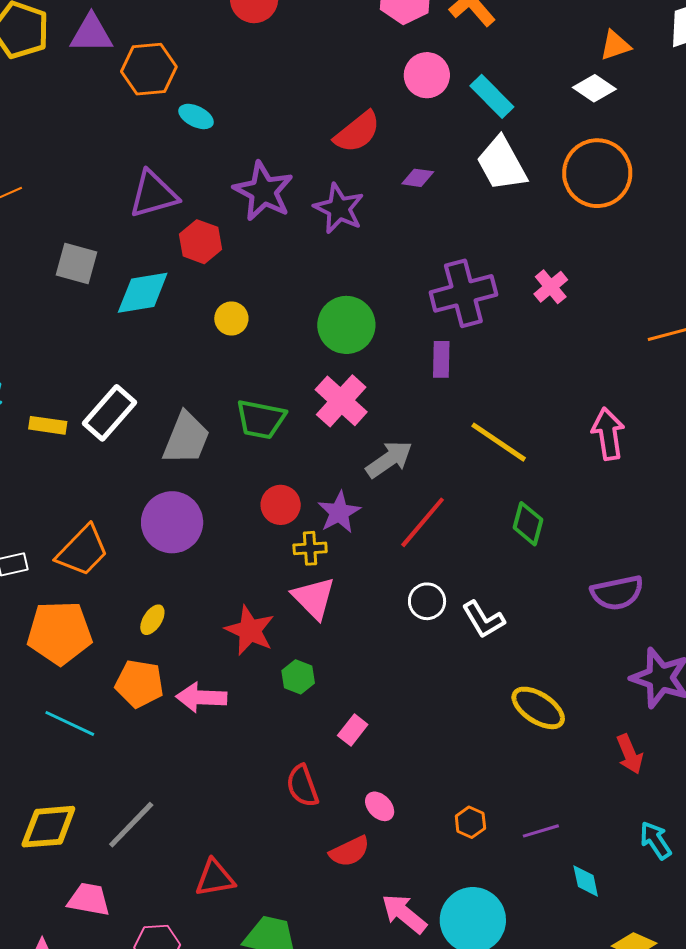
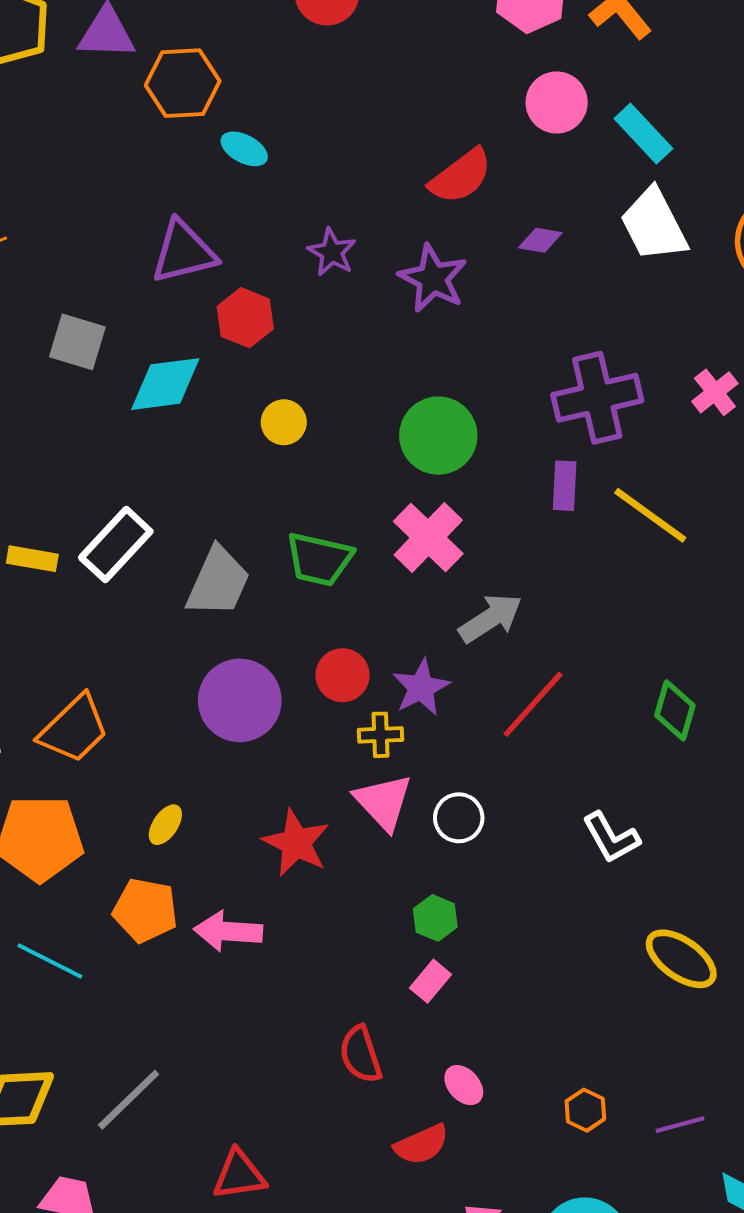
purple star: (263, 191) -> (332, 252), size x0.6
yellow line: (499, 442) -> (650, 515), moved
purple circle: (172, 522) -> (240, 700), moved
white circle: (427, 601) -> (459, 818), moved
green hexagon: (298, 677) -> (435, 918), moved

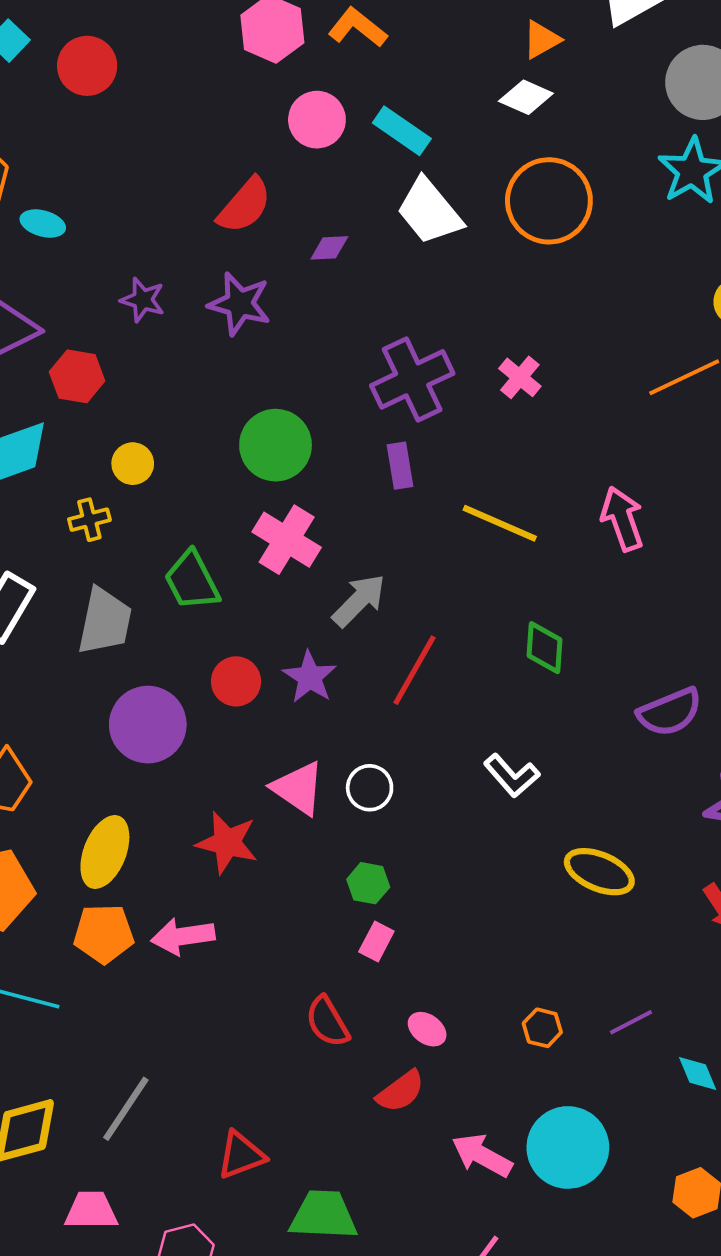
pink cross: (715, 392) -> (520, 377), moved
yellow line: (650, 515) -> (500, 523), moved
green trapezoid: (319, 559) -> (192, 581), turned 62
yellow cross: (380, 735) -> (89, 520), moved
yellow ellipse: (165, 825) -> (105, 852), size x1.8

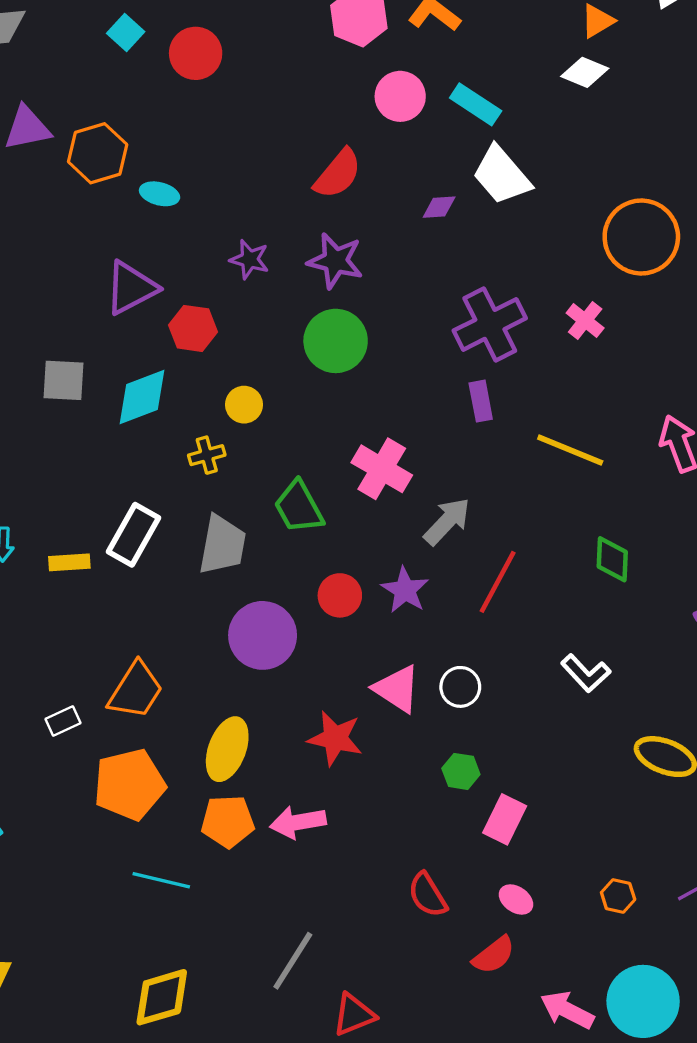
orange circle: (549, 201) -> (641, 237), moved
purple diamond: (329, 248) -> (439, 207), moved
green circle: (276, 445) -> (336, 341), moved
pink rectangle: (376, 941) -> (505, 819), moved, size x1.4
gray line: (126, 1109) -> (293, 961), moved

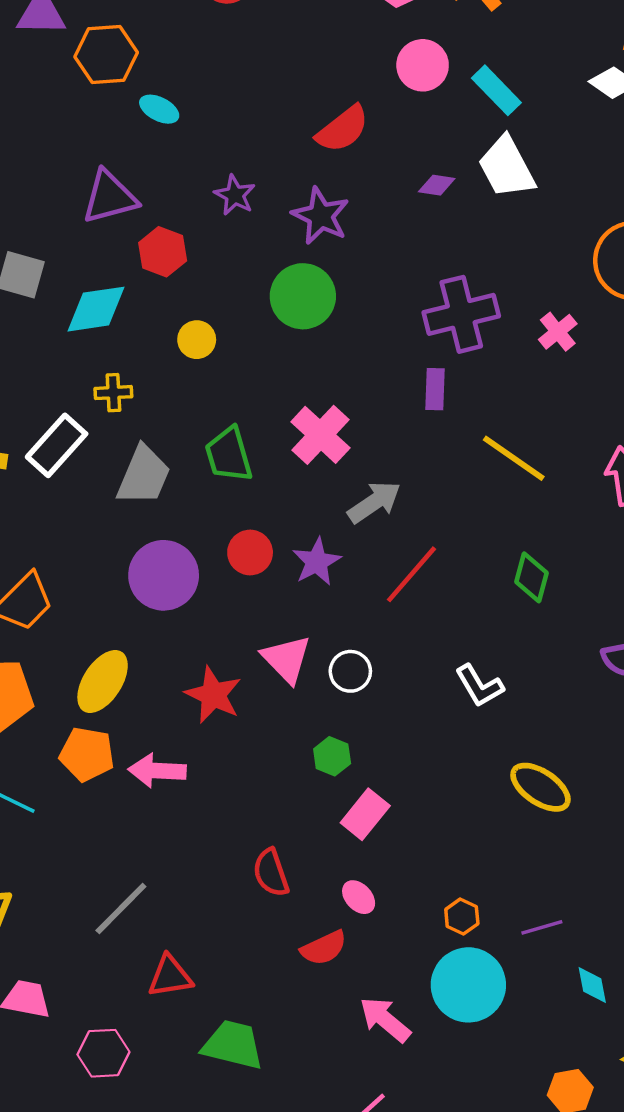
yellow cross: (207, 455) -> (113, 393), moved
cyan circle: (643, 1001) -> (468, 985), moved

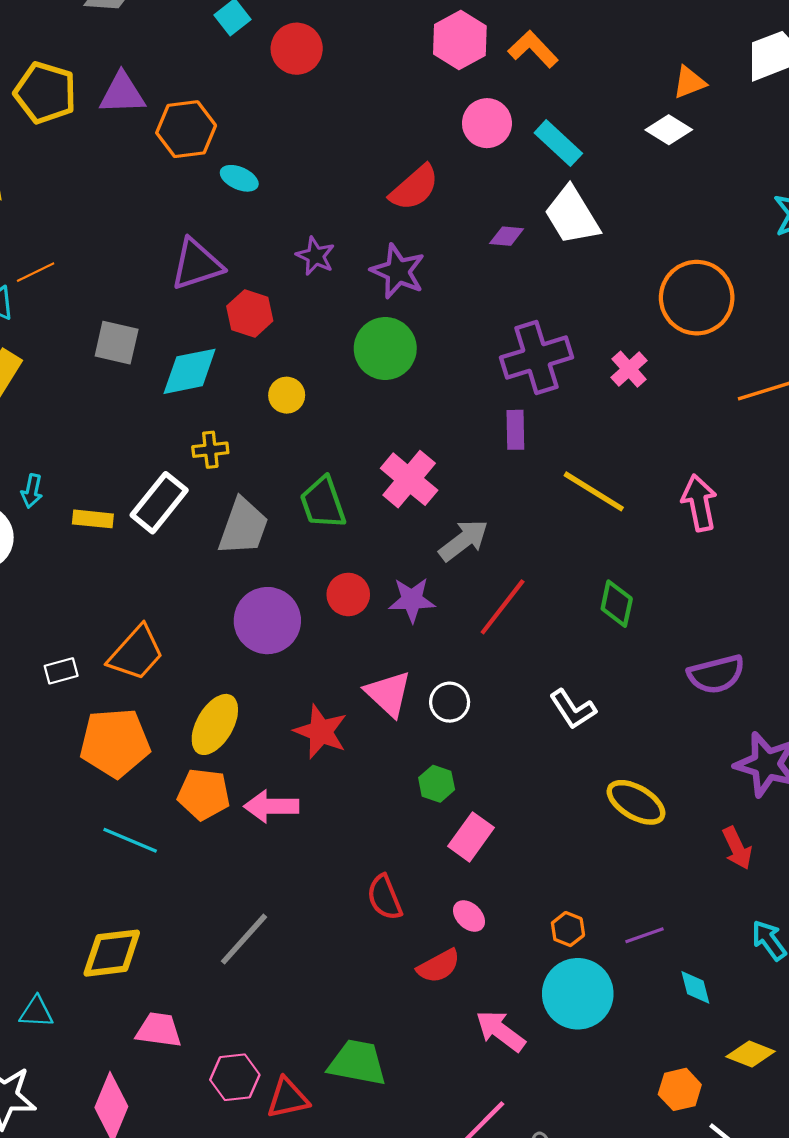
purple star: (317, 562) -> (412, 600), turned 30
red triangle: (170, 976) -> (288, 1098), moved

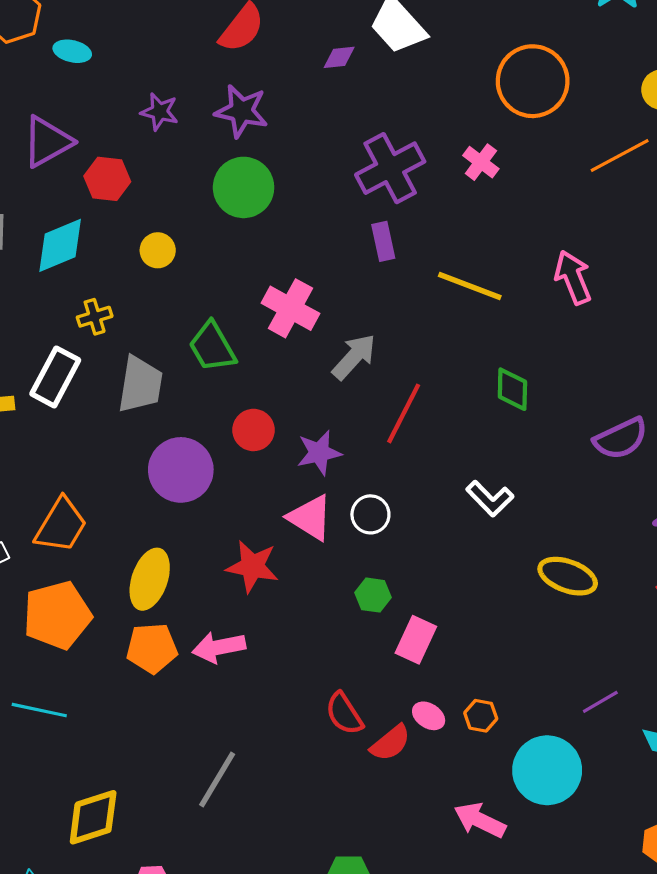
purple star: (412, 600) -> (319, 453), moved
cyan line: (130, 840) -> (39, 710), moved
orange hexagon: (568, 929) -> (481, 716), moved
red semicircle: (439, 966) -> (390, 743), moved

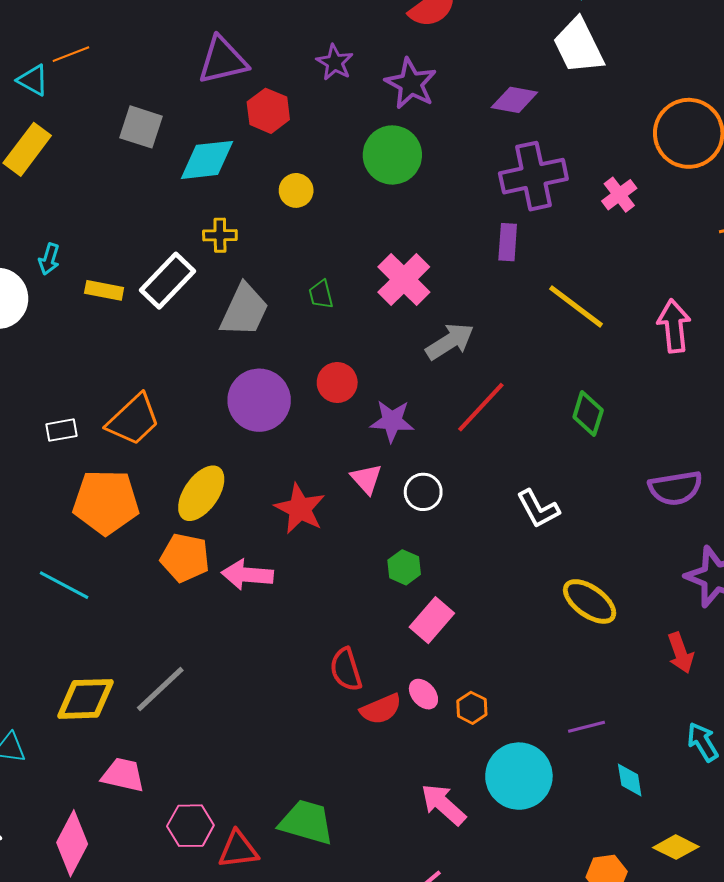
purple diamond: (339, 57) -> (514, 100), moved, size x1.4
green trapezoid: (212, 347) -> (321, 294), size x0.6
pink triangle: (310, 518) -> (366, 479), size x0.7
gray line: (217, 779) -> (160, 689), moved

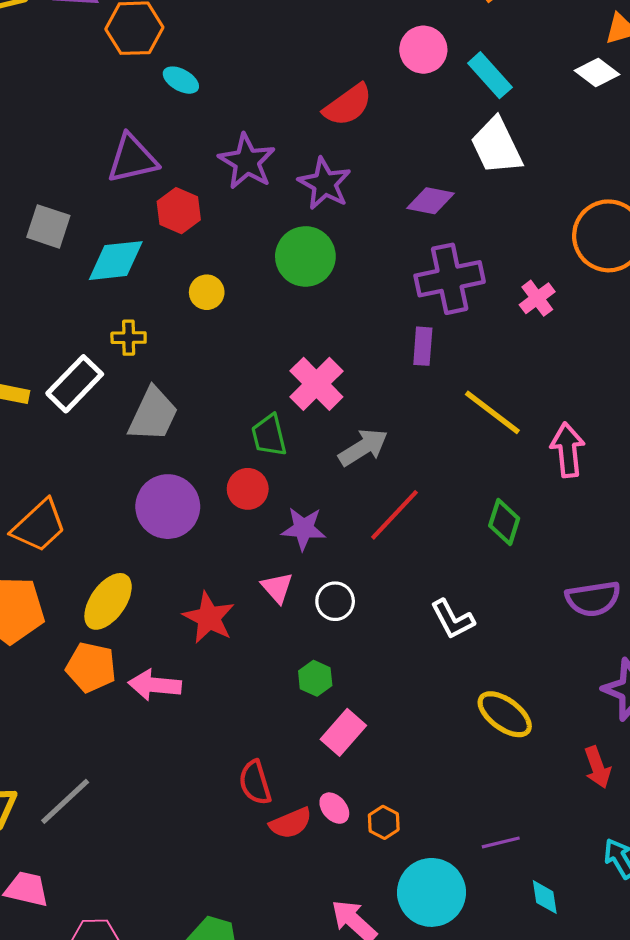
purple star: (335, 62) -> (247, 161), size x1.5
green trapezoid: (321, 294) -> (269, 435), moved, size x1.4
pink arrow: (674, 326) -> (568, 450), moved

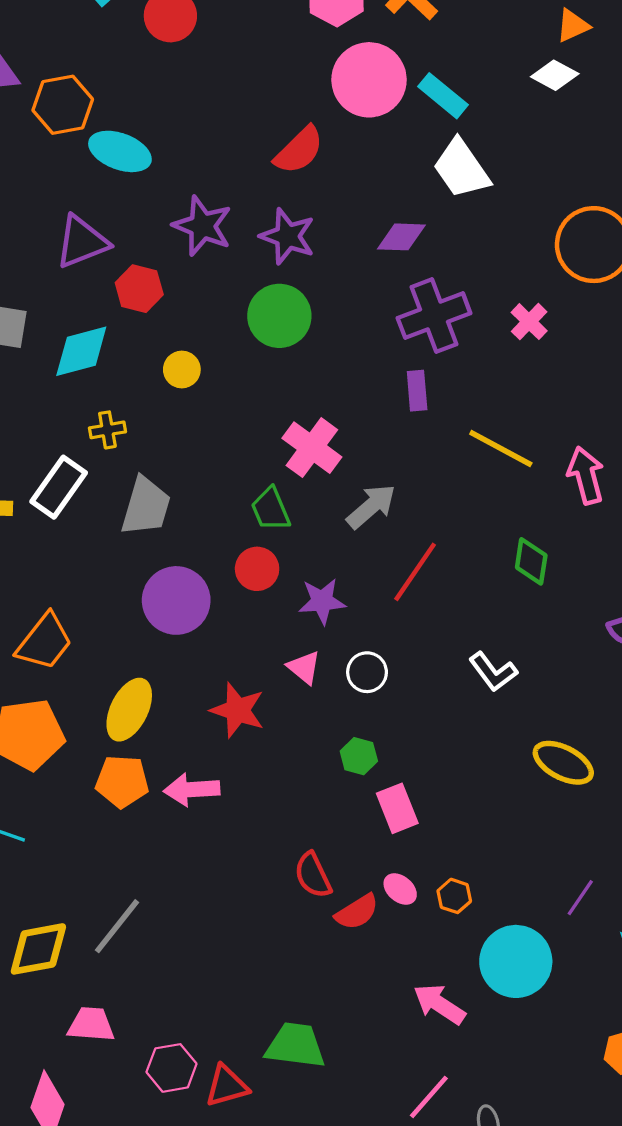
pink circle: (423, 50) -> (369, 80), size x1.5
cyan ellipse: (181, 80) -> (120, 151), size x1.6
pink rectangle: (343, 732) -> (397, 808), turned -54
purple line: (501, 842) -> (580, 898), turned -33

